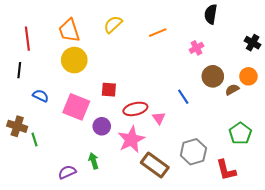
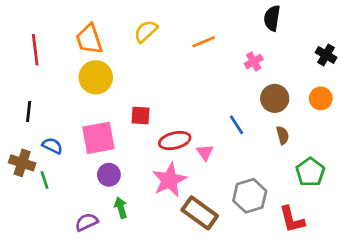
black line: (19, 70) -> (29, 112), moved
brown semicircle: (232, 90) -> (283, 135), moved, turned 104
blue semicircle: (41, 96) -> (52, 146), moved
pink square: (76, 107) -> (98, 138), turned -32
purple circle: (102, 126) -> (109, 175), moved

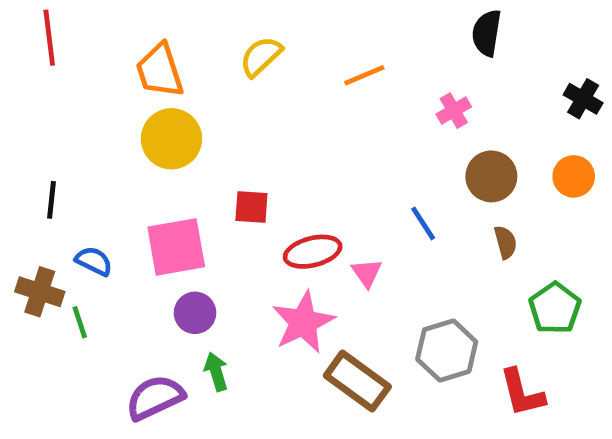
red line: (35, 50) -> (49, 38), moved
purple semicircle: (87, 222) -> (155, 398), size x1.4

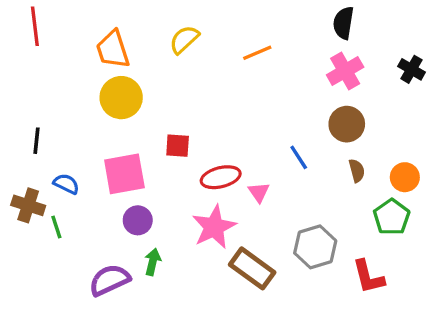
pink cross: (454, 111) -> (345, 71), moved, size x1.5
orange circle: (574, 176) -> (405, 177), moved
green arrow: (216, 372) -> (153, 262), turned 30

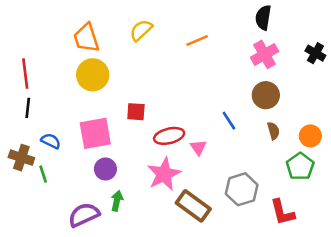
red line: (35, 26) -> (25, 74), moved

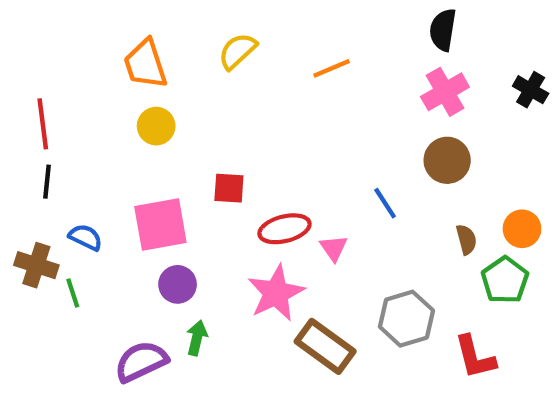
yellow circle: (93, 75) -> (156, 126), size x0.7
brown semicircle: (273, 131) -> (466, 239), moved

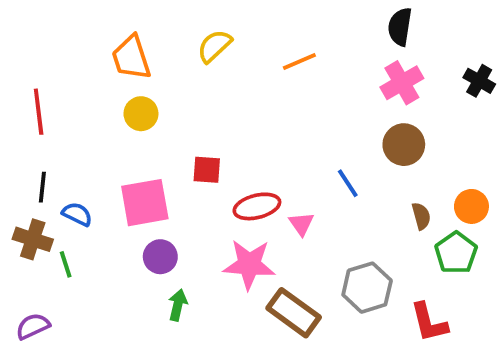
black line: (47, 182) -> (42, 187), moved
pink star: (276, 293) -> (249, 264), turned 30
purple semicircle: (141, 361) -> (33, 326), moved, size x0.7

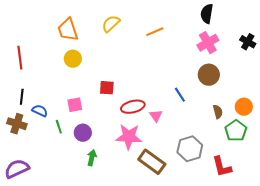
pink square: (145, 203) -> (75, 105), size x0.6
green line: (66, 264) -> (59, 127), moved
purple semicircle: (33, 326) -> (17, 169), size x1.4

